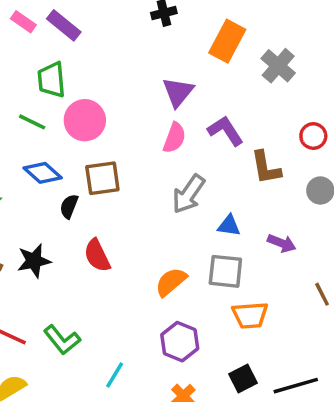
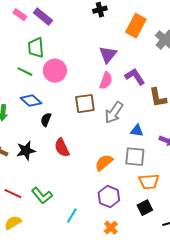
brown square: (102, 178) -> (85, 104), moved
black square: (243, 379) -> (145, 208), moved

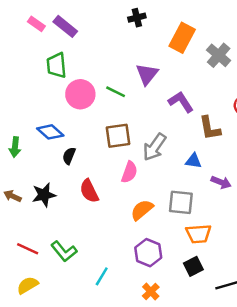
green line: (25, 72) -> (116, 92), moved
pink semicircle: (106, 81) -> (129, 172), moved
blue triangle: (137, 131) -> (193, 161), moved

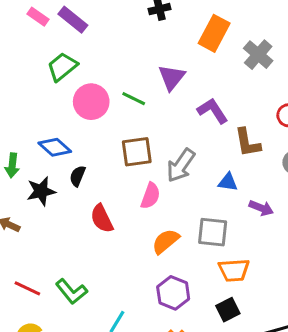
green trapezoid: (56, 65) -> (62, 67), turned 56
black star: (44, 195) -> (41, 191), moved

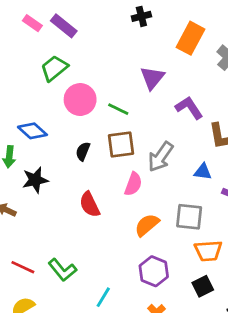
green line: (134, 99) -> (118, 109), moved
blue diamond: (55, 147) -> (32, 131), moved
black semicircle: (78, 176) -> (83, 151), moved

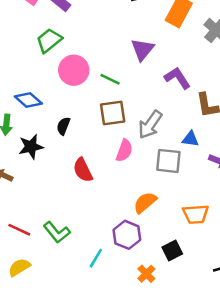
black semicircle: (83, 151) -> (63, 126), moved
gray square: (189, 217) -> (168, 161), moved
orange semicircle: (147, 225) -> (145, 202), moved
purple hexagon: (154, 271) -> (127, 235), moved
black square: (203, 286) -> (172, 250), moved

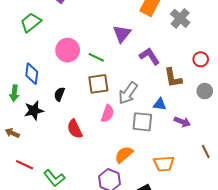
green trapezoid: (49, 40) -> (31, 22), moved
blue diamond: (28, 100) -> (32, 74), turned 55
red line: (19, 230) -> (25, 165), moved

